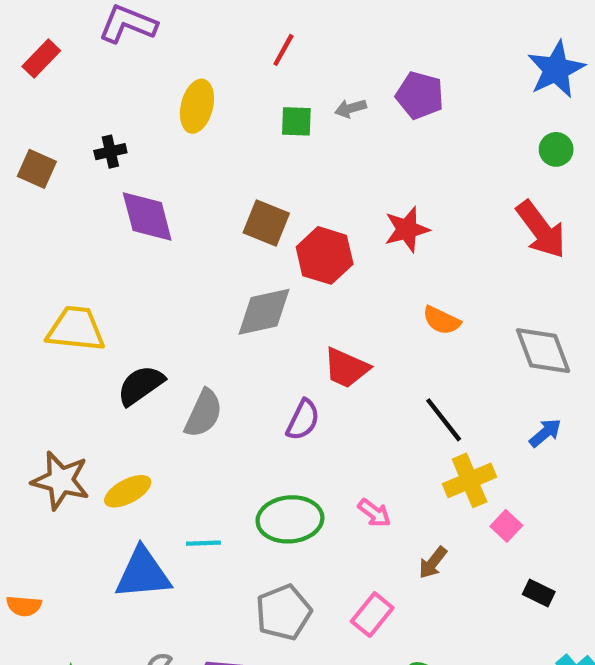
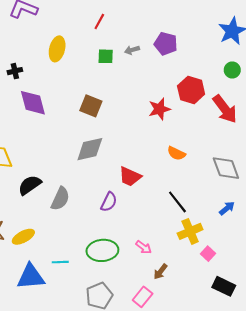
red hexagon: (325, 255) -> (191, 90), moved
brown arrow: (433, 563) -> (160, 272), moved
black rectangle: (539, 593) -> (224, 286), size x1.5

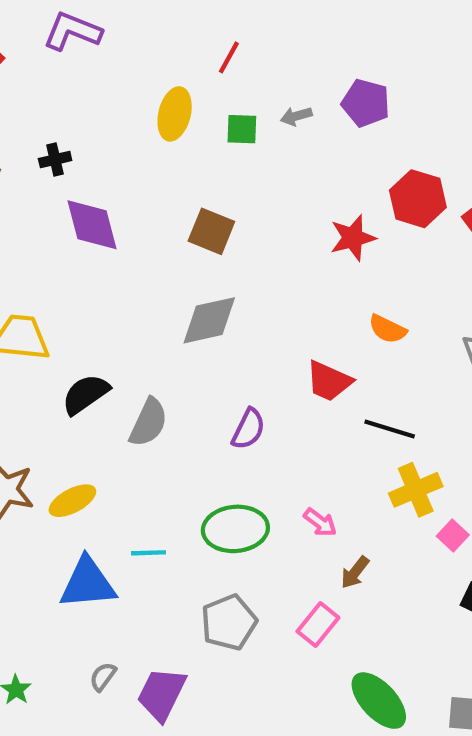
yellow ellipse: (57, 49) -> (175, 114), moved
red trapezoid: (130, 177) -> (329, 381), moved
black line: (177, 202) -> (390, 429), turned -35

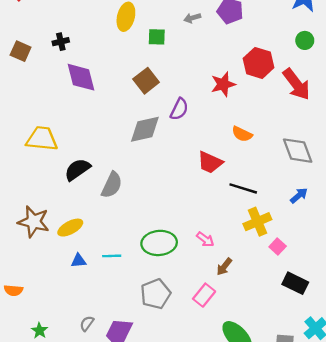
green square: (242, 129) -> (157, 37), moved
brown square: (211, 231) -> (146, 81), turned 30
purple semicircle: (248, 429) -> (179, 109), moved
blue triangle: (88, 583) -> (79, 261), moved, size x0.5

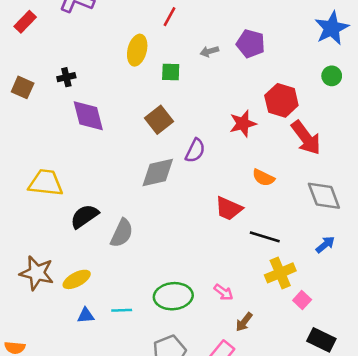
red arrow: (296, 84) -> (306, 138), moved

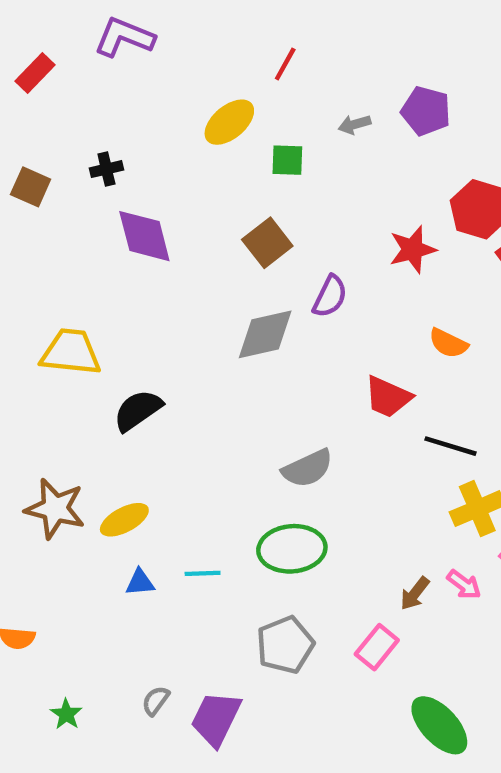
yellow ellipse: (137, 50) -> (229, 122), turned 36
gray semicircle: (122, 233) -> (308, 468), moved, turned 40
pink arrow: (223, 292) -> (464, 585), moved

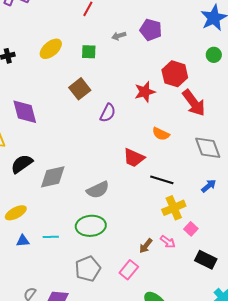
yellow ellipse: (229, 122) -> (51, 49), moved
purple diamond: (144, 236) -> (25, 112), moved
gray diamond: (265, 334) -> (53, 177), moved

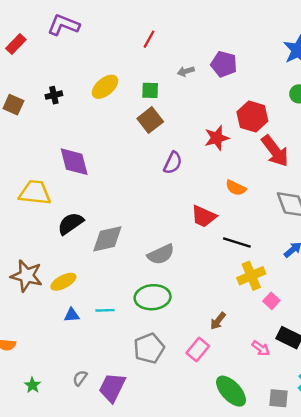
brown square: (80, 89) -> (150, 120), moved
pink arrow: (168, 242) -> (261, 348), moved

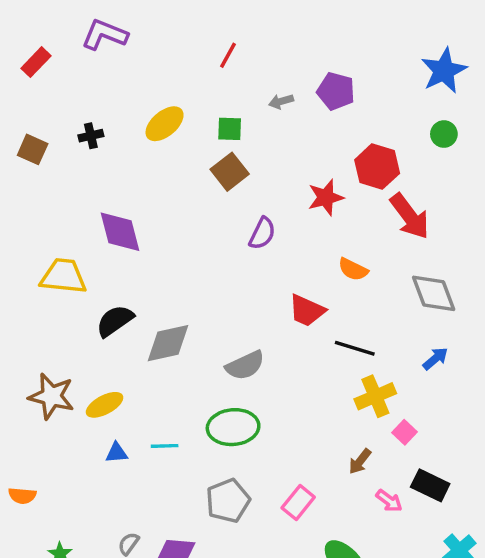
brown arrow: (218, 321) -> (360, 461), moved

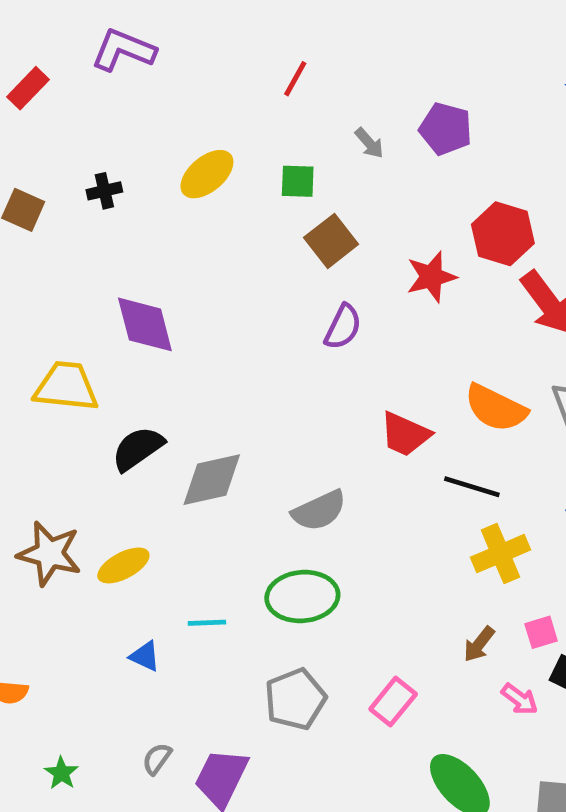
gray arrow: (281, 101) -> (369, 143), turned -115
brown square: (230, 172) -> (331, 241), moved
orange semicircle: (353, 269) -> (496, 408), moved, size x1.5
pink square: (404, 432) -> (541, 632), moved, turned 30
blue triangle: (117, 453) -> (145, 656), moved, turned 30

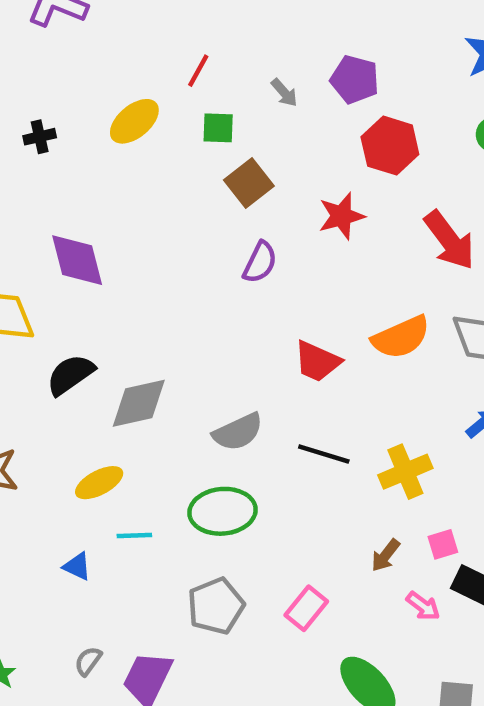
red line: (295, 79) -> (198, 71), moved
red hexagon: (503, 234) -> (390, 146), moved
orange semicircle: (496, 408) -> (401, 337), turned -50
black line: (472, 487) -> (324, 454), moved
yellow ellipse: (123, 565) -> (99, 483), moved

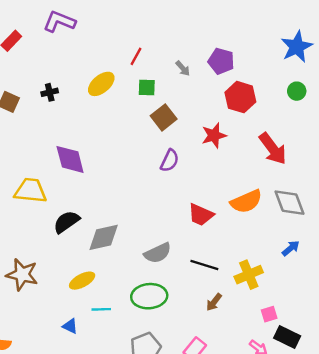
brown arrow: (386, 555) -> (214, 302), moved

